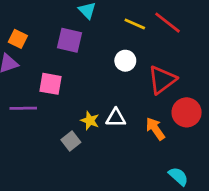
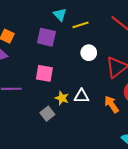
yellow line: (135, 24) -> (80, 25), moved, turned -42
pink square: (50, 84) -> (44, 73), moved

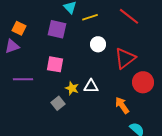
orange arrow: (111, 104) -> (122, 105), moved

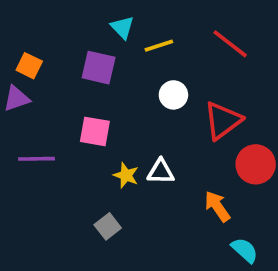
gray square: (58, 103) -> (108, 226), moved

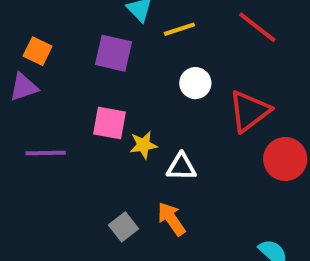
yellow star: (126, 175) -> (143, 145), moved, turned -30
orange arrow: (217, 206) -> (171, 219), moved

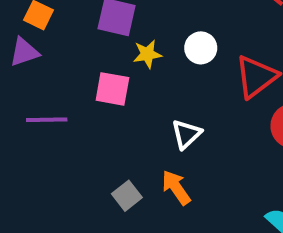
yellow star: (143, 145) -> (147, 54), moved
white triangle: (181, 167) -> (186, 134), turned -44

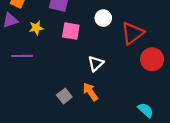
yellow star: (147, 54) -> (36, 28), moved
pink square: (112, 89) -> (71, 31), moved

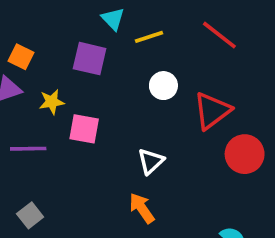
pink square: (71, 31) -> (84, 129), moved
gray square: (64, 96) -> (30, 215), moved

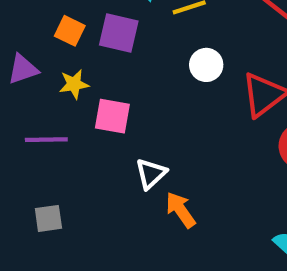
orange square: (21, 57) -> (70, 31), moved
white triangle: (151, 161) -> (151, 174), moved
gray square: (30, 215) -> (48, 218), turned 30

